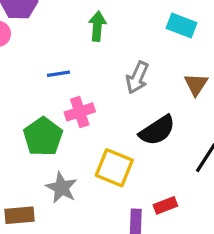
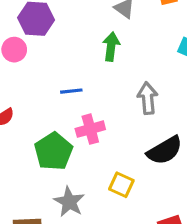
gray arrow: (137, 78) -> (148, 98), turned 148
yellow square: (114, 168) -> (121, 185), size x0.7

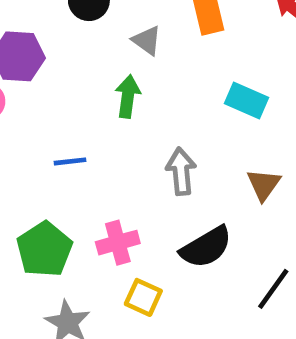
pink cross: (90, 129) -> (118, 243), moved

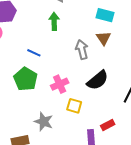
blue line: (70, 161) -> (34, 53), turned 40
brown triangle: (264, 185) -> (104, 38), moved
green pentagon: (44, 249) -> (26, 79), moved

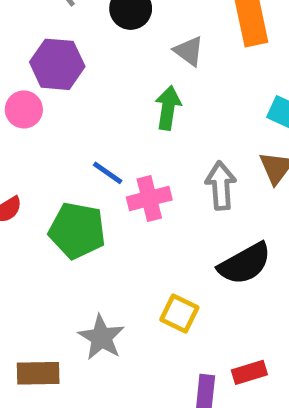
green pentagon: (26, 79) -> (77, 230), turned -30
pink cross: (60, 84) -> (149, 198), moved

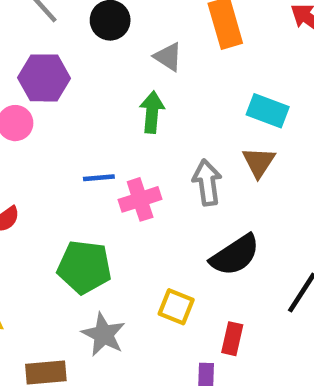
blue line: (108, 173) -> (99, 178), turned -36
green pentagon: (77, 230) -> (84, 267), moved
red rectangle: (249, 372) -> (232, 339), moved, turned -56

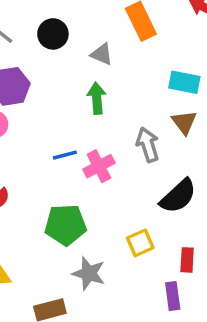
yellow square: (176, 307) -> (140, 243), turned -36

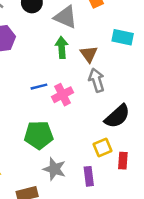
gray triangle: (102, 54) -> (66, 17), size x1.5
brown triangle: (184, 122) -> (89, 54), moved
yellow square: (140, 243) -> (103, 148), moved
purple rectangle: (173, 296) -> (89, 176), moved

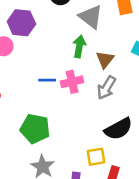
gray arrow: (97, 80) -> (106, 88), turned -145
pink cross: (63, 95) -> (72, 82), moved

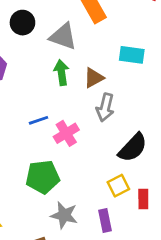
brown triangle: (105, 60) -> (94, 78), turned 42
pink cross: (72, 82) -> (66, 133), moved

